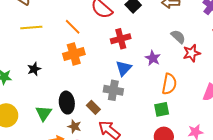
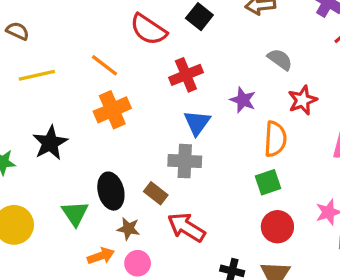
red star: (192, 53) -> (302, 100), moved
black star: (34, 69) -> (50, 143), size x1.5

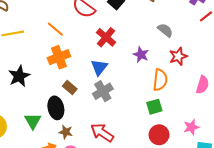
red cross: (186, 75) -> (106, 37), turned -30
blue triangle: (197, 123) -> (99, 67), moved
gray cross: (185, 161) -> (103, 91), turned -36
brown rectangle: (156, 193) -> (70, 87), moved

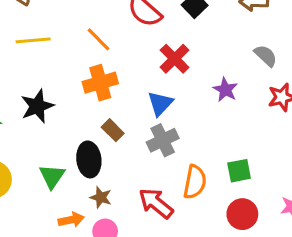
orange semicircle: (160, 80) -> (195, 182), moved

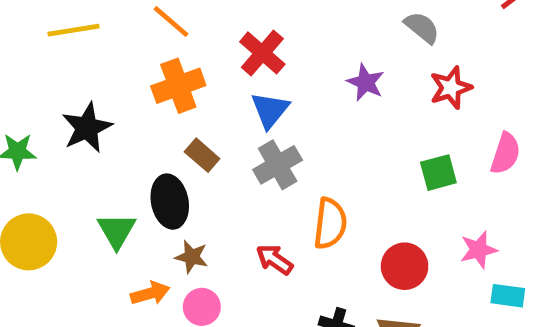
red cross: (175, 59) -> (262, 53), moved
green square: (239, 171) -> (438, 173), moved
red arrow: (156, 203) -> (274, 260), size x0.7

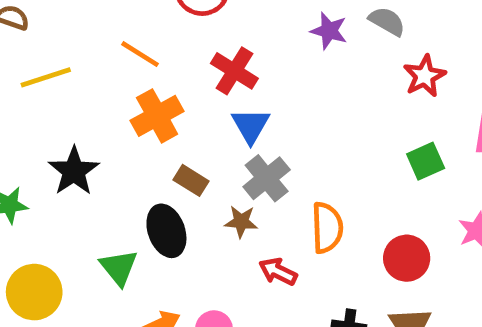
purple star: (366, 82) -> (329, 31), moved
brown star: (192, 257) -> (241, 222), moved

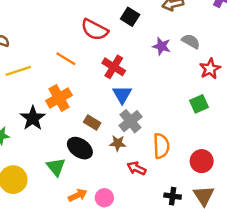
orange cross: (157, 116) -> (59, 98), moved
green square: (426, 161) -> (199, 104), moved
black ellipse: (166, 231) -> (80, 148), turned -35

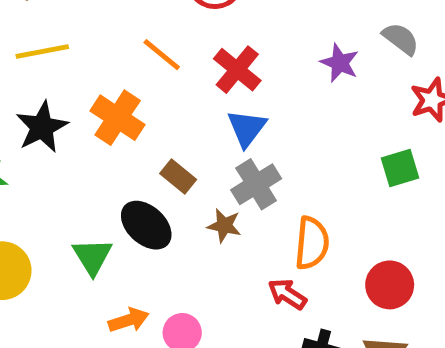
purple star: (161, 46) -> (340, 63), moved
orange line: (66, 59) -> (162, 55), moved
orange cross: (59, 98) -> (118, 118), turned -35
black star: (33, 118) -> (42, 127), moved
red arrow: (137, 168) -> (287, 294), moved

